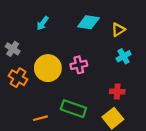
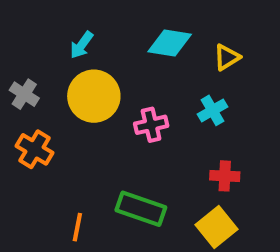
cyan cross: (124, 56) -> (212, 110), moved
yellow circle: (48, 68) -> (94, 96), moved
orange line: (40, 118) -> (77, 227), turned -64

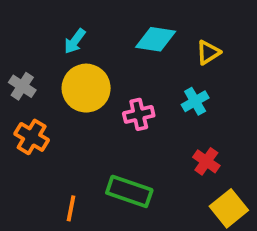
red cross: (225, 176) -> (206, 161), turned 32
yellow square: (217, 227) -> (229, 208), moved

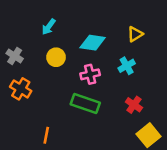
cyan diamond: (156, 39) -> (93, 43), moved
yellow circle: (86, 88) -> (56, 57), size x0.6
green rectangle: (129, 191) -> (85, 104), moved

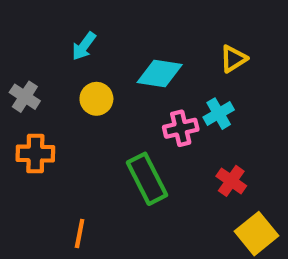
pink cross: (90, 74) -> (181, 128), moved
orange cross: (21, 89) -> (35, 154), turned -30
green rectangle: (85, 104) -> (147, 179), turned 44

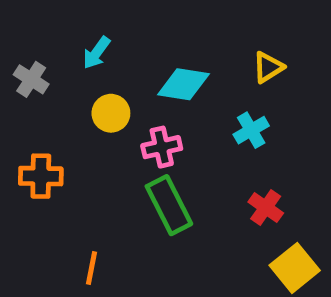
gray cross: (25, 97) -> (31, 79), moved
pink cross: (181, 128) -> (162, 147), moved

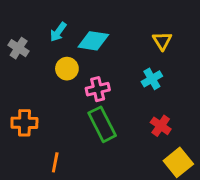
yellow triangle: (268, 67) -> (162, 41), turned -30
cyan diamond: (183, 84) -> (93, 41), moved
orange cross: (41, 176) -> (24, 123), moved

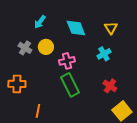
cyan diamond: (93, 41) -> (76, 28), moved, turned 60
gray cross: (19, 48) -> (25, 48), moved

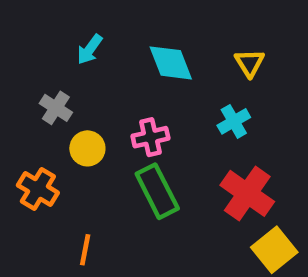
yellow circle: (46, 47) -> (87, 148), moved
orange cross: (17, 84) -> (38, 189), turned 30
red cross: (110, 86) -> (247, 193), size x1.6

